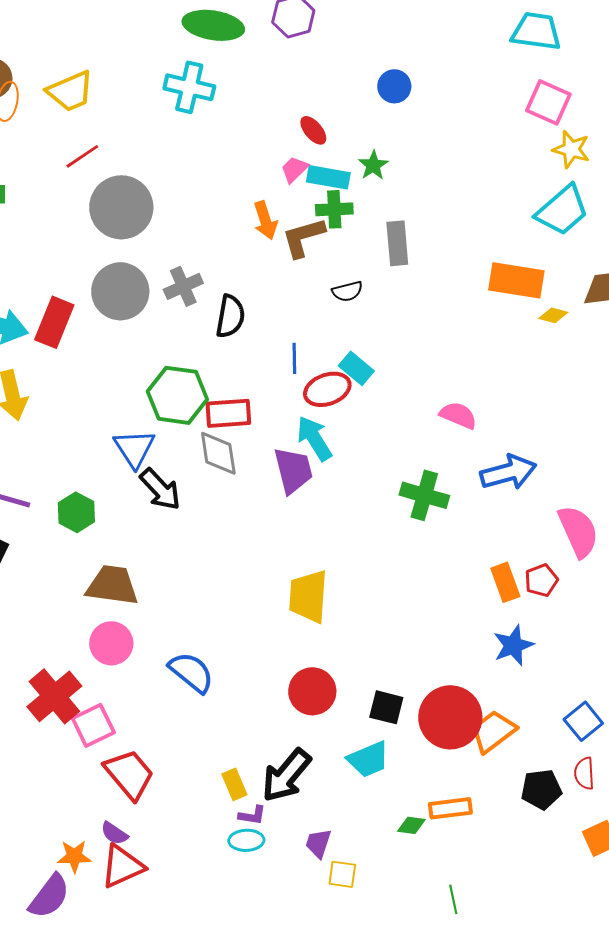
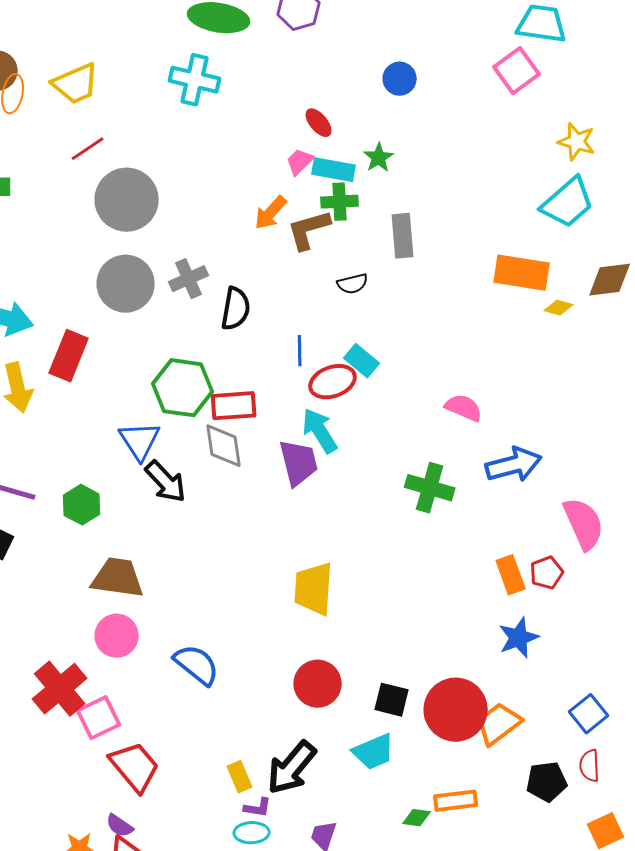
pink square: (548, 102) -> (517, 71), moved, turned 30
orange arrow: (265, 220) -> (271, 213), turned 60
red rectangle: (54, 322) -> (69, 356), moved

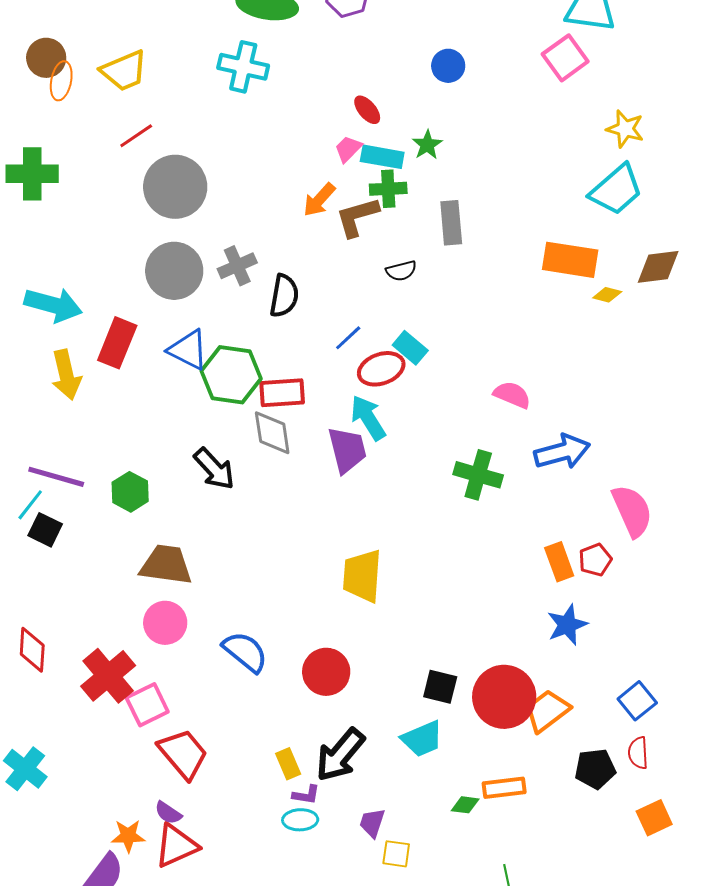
blue line: (300, 351) -> (348, 338), turned 48
blue triangle: (140, 441) -> (188, 350), moved, turned -30
red circle: (318, 684) -> (326, 672), moved

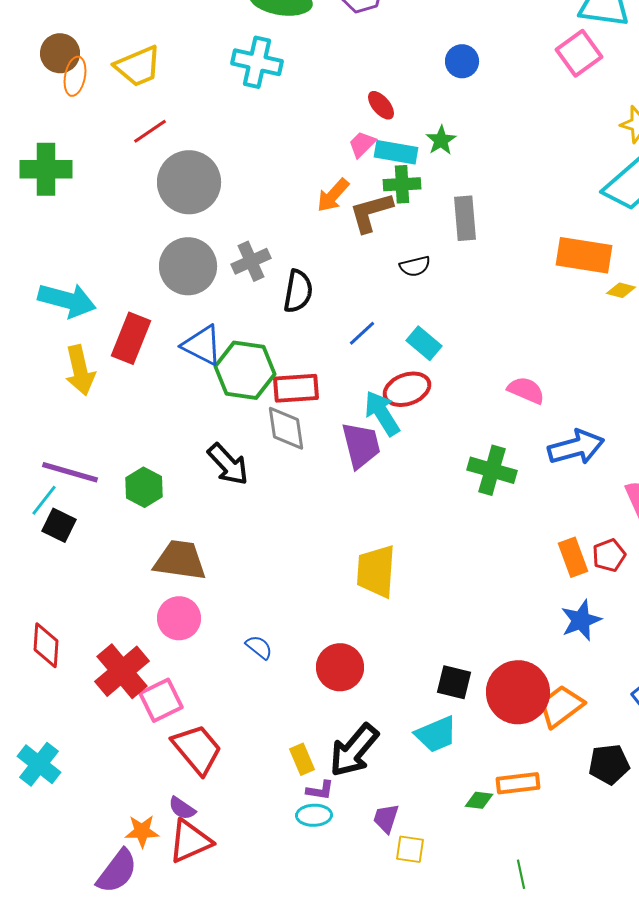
red ellipse: (381, 369) -> (407, 389), moved
blue semicircle: (245, 652) -> (259, 647), size x0.6

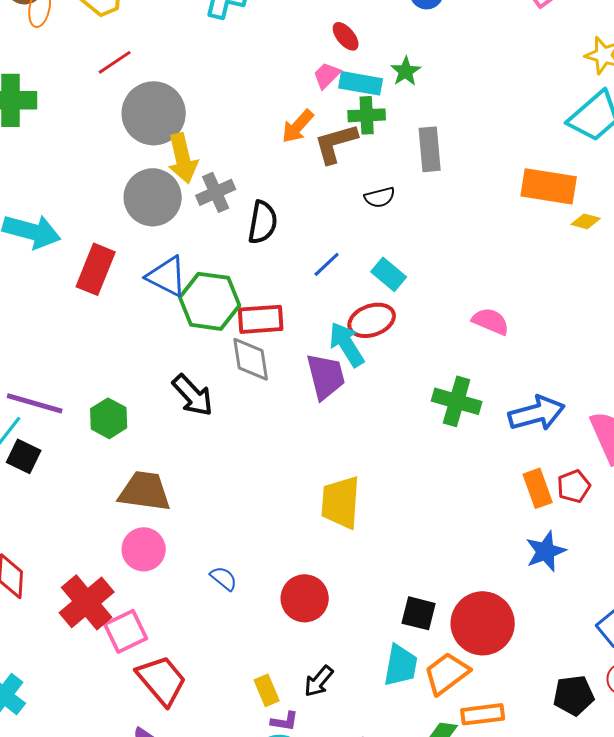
yellow arrow: (80, 370) -> (183, 158), moved
blue arrow: (576, 447) -> (537, 413), moved
orange trapezoid: (561, 706) -> (447, 673), moved
cyan trapezoid: (436, 734) -> (401, 665), turned -57
black arrow: (354, 750) -> (319, 681), size x0.6

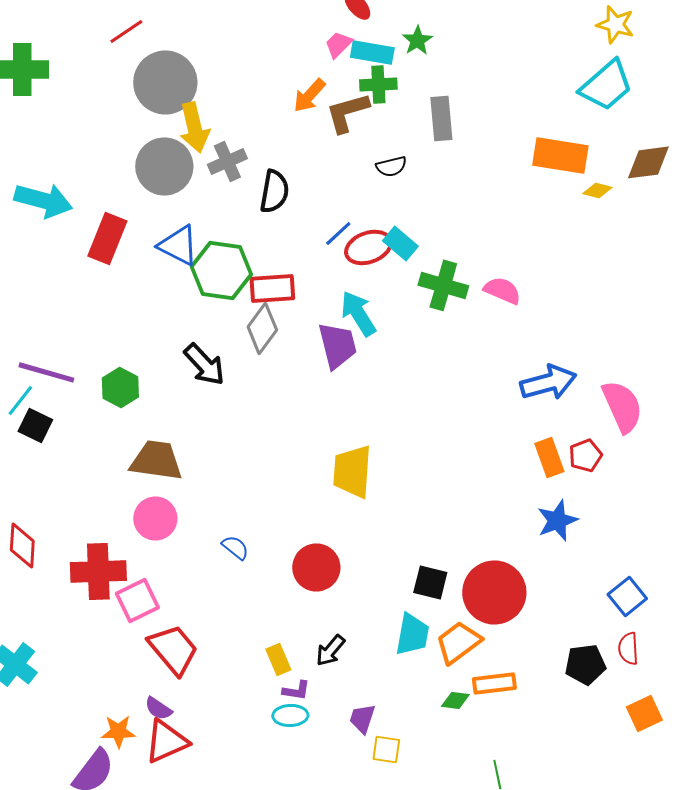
red ellipse: (372, 320) -> (368, 247), moved
gray diamond: (251, 359) -> (262, 328), turned 45
green cross: (457, 401) -> (443, 285), moved
red cross: (87, 602) -> (98, 571), turned 38

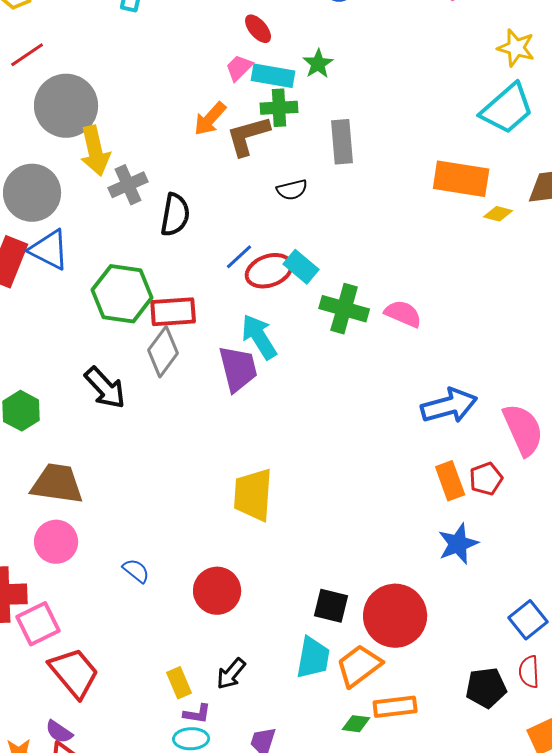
gray circle: (164, 166) -> (32, 193), moved
blue triangle: (178, 245) -> (49, 250), moved

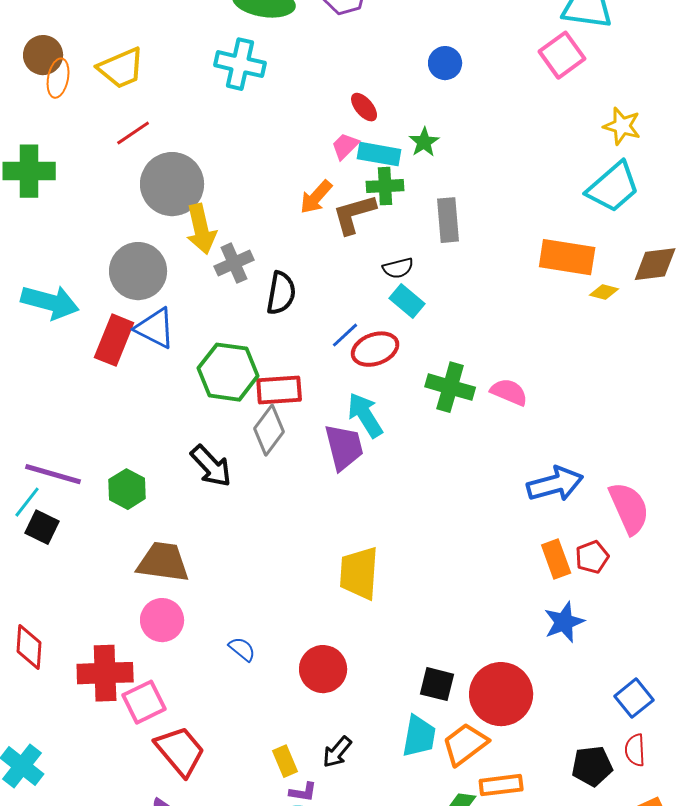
cyan rectangle: (301, 267) -> (407, 301), moved

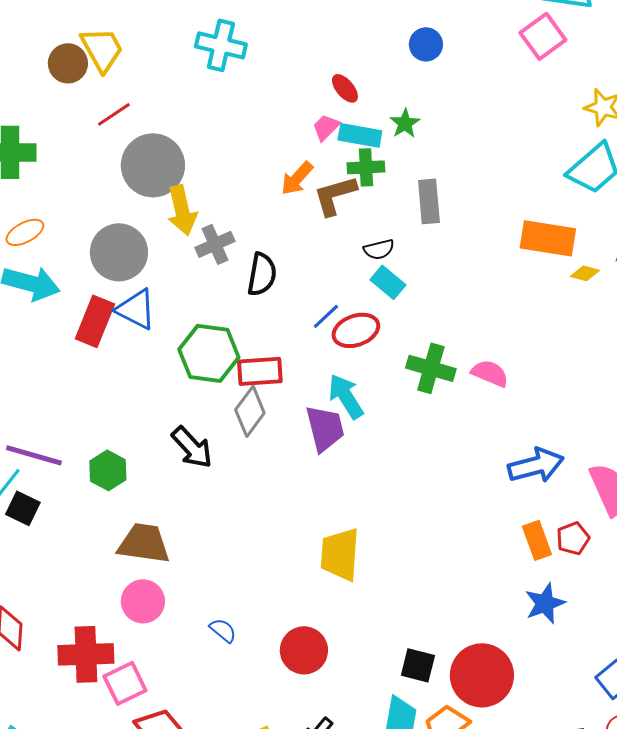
brown circle: (43, 55) -> (68, 63), moved
yellow trapezoid: (121, 68) -> (102, 49), turned -96
orange ellipse: (58, 78) -> (25, 232), moved, turned 51

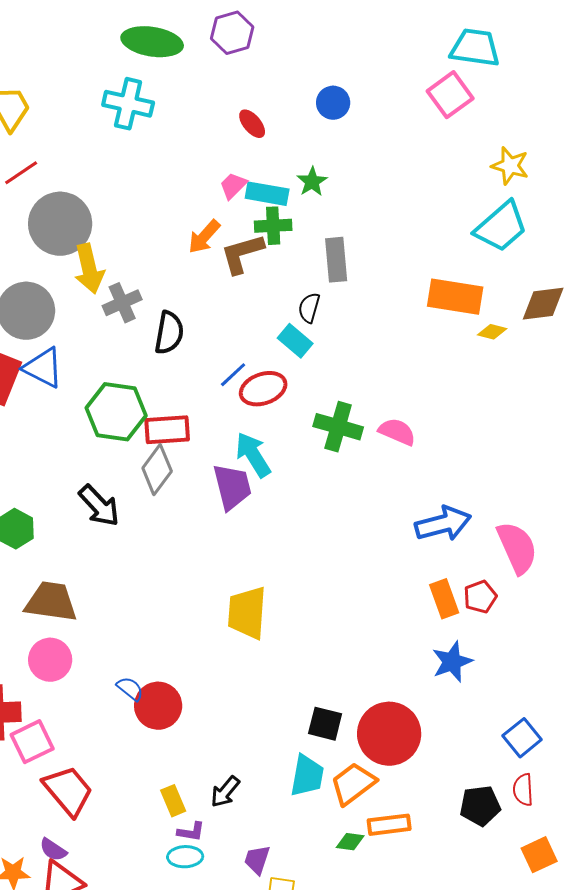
red ellipse: (345, 88) -> (252, 124), moved
black semicircle: (379, 249) -> (309, 308), moved, turned 120
red circle: (304, 650) -> (158, 706), moved

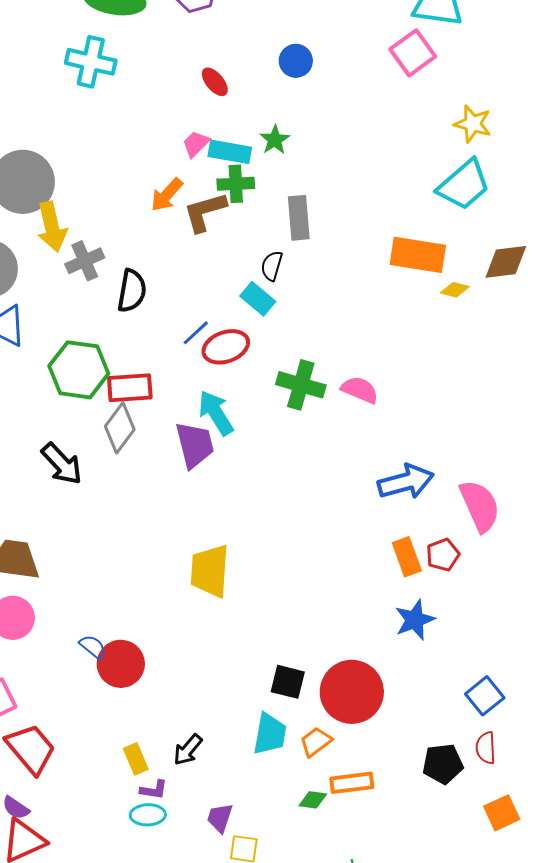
orange trapezoid: (353, 784) -> (316, 742), size x0.7

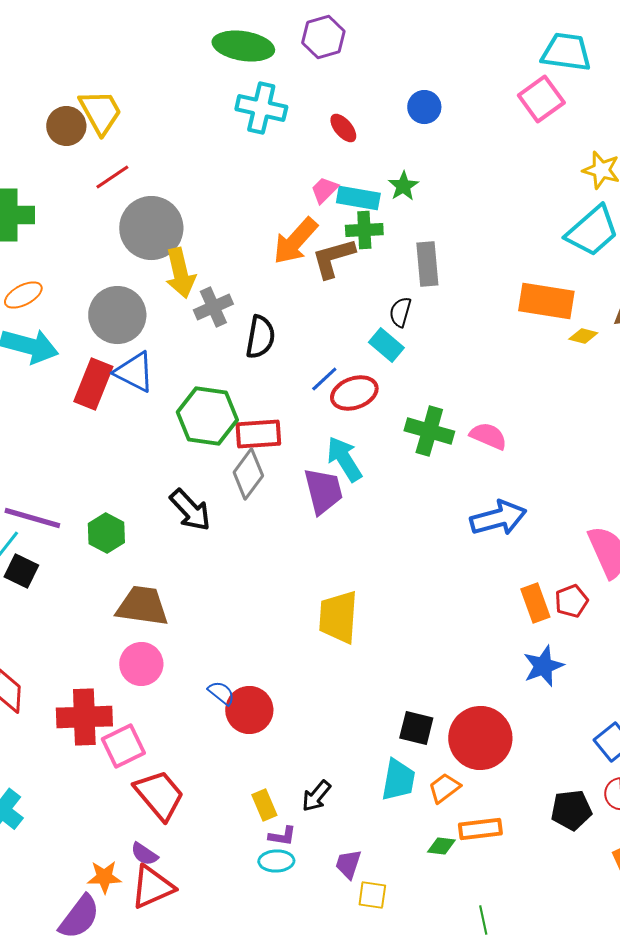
cyan cross: (91, 62) -> (261, 108), moved
orange arrow: (167, 195) -> (295, 241), size x1.4
blue arrow: (406, 482) -> (498, 518), moved

